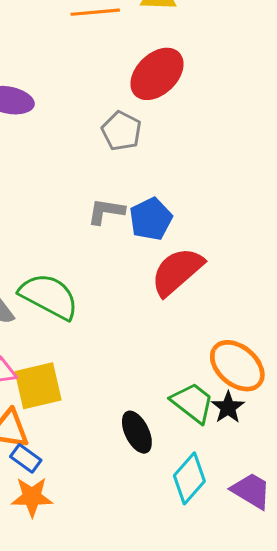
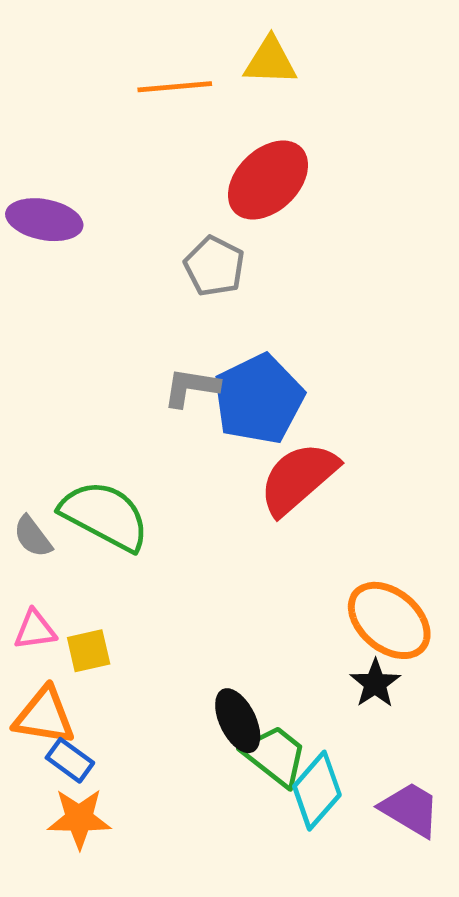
blue pentagon: (151, 219) -> (259, 399), size x1.4
yellow square: (38, 386) -> (89, 651), size x0.6
green trapezoid: (192, 403) -> (275, 756), moved

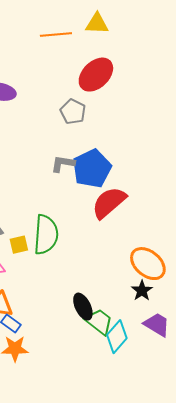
green semicircle: (105, 516) -> (46, 235), moved, turned 66
yellow square: (89, 651) -> (19, 245), moved
purple trapezoid: (410, 809) -> (157, 325), moved

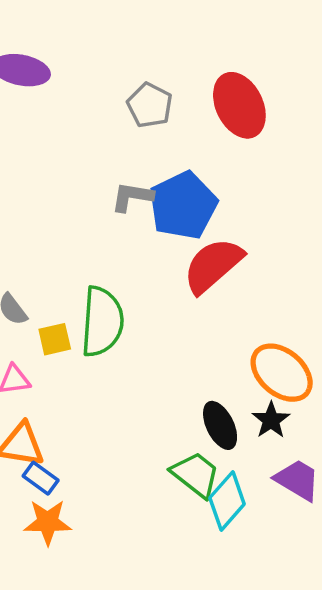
red ellipse: (96, 75) -> (239, 105), moved, turned -72
black ellipse: (83, 307) -> (220, 425), moved

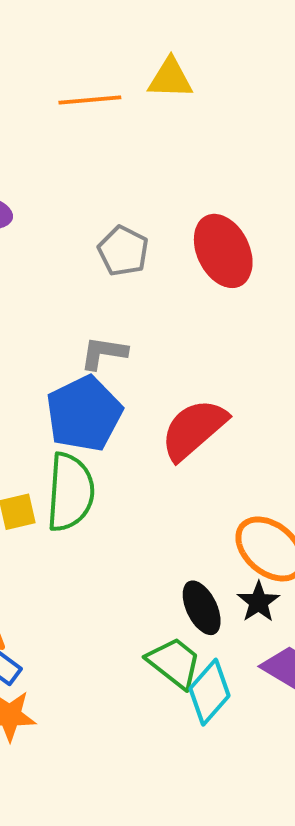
blue pentagon: (183, 206) -> (84, 414), moved

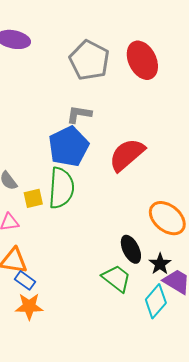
gray pentagon: (123, 251) -> (89, 60), size x1.5
black star: (258, 602) -> (160, 264), moved
cyan diamond: (209, 692) -> (156, 301), moved

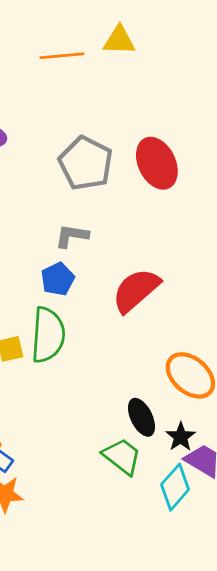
blue pentagon: (69, 146) -> (58, 279), size x0.6

